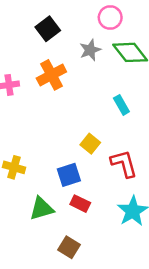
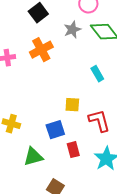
yellow square: (90, 144) -> (72, 105), turned -35
red rectangle: (80, 204) -> (73, 150), moved, turned 49

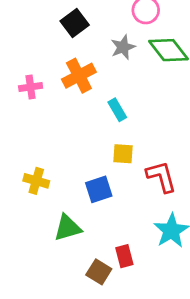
cyan rectangle: (97, 74) -> (117, 110), moved
red rectangle: (73, 150) -> (124, 256), moved

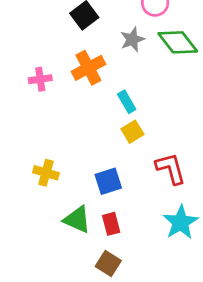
yellow square: (123, 154) -> (132, 132), moved, turned -35
green triangle: (68, 228) -> (77, 220), turned 40
red rectangle: (124, 256) -> (111, 224), moved

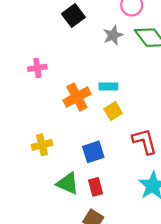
orange cross: (88, 68) -> (77, 97), moved
cyan rectangle: (127, 102) -> (108, 87), turned -60
yellow cross: (46, 173) -> (42, 145), turned -30

